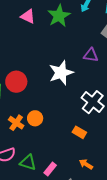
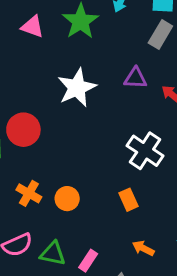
white star: (61, 73) -> (77, 88), moved
orange circle: (35, 118) -> (67, 199), moved
orange rectangle: (79, 132) -> (128, 200), turned 40

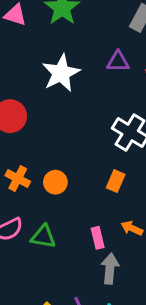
orange rectangle: (128, 200) -> (116, 181), turned 50
pink rectangle: (88, 261) -> (98, 238), moved, turned -45

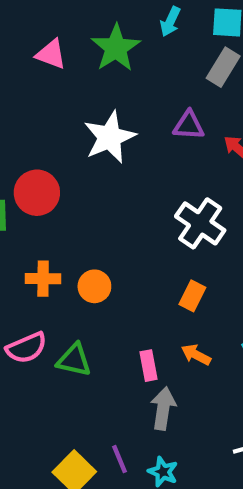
orange cross: (18, 178) -> (43, 279), turned -30
orange rectangle: (116, 181) -> (192, 296), moved

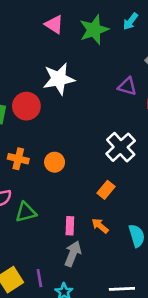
white star: (110, 137) -> (59, 79), moved
orange circle: (94, 286) -> (55, 162), moved
green triangle: (74, 360) -> (26, 212), turned -40

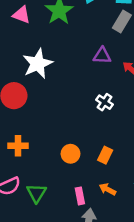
white cross: (121, 147) -> (104, 102), moved, size x0.6
orange circle: (55, 162) -> (71, 154), moved
green triangle: (26, 212) -> (36, 193), turned -30

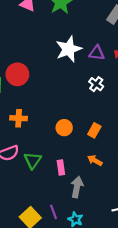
purple triangle: (102, 56) -> (97, 53), moved
white star: (38, 64) -> (69, 49), moved
pink rectangle: (80, 196) -> (61, 167), moved

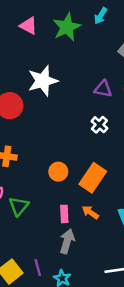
white star: (69, 49) -> (43, 81), moved
orange rectangle: (94, 130) -> (93, 178), size x1.6
pink rectangle: (61, 167) -> (64, 214), moved

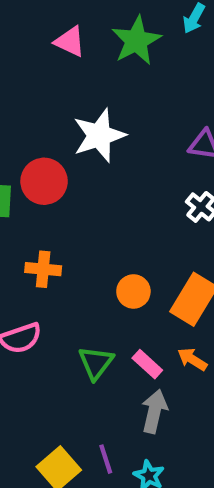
green triangle: (19, 206) -> (96, 363), moved
pink rectangle: (64, 214) -> (147, 364), turned -42

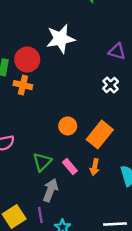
orange cross: (43, 269) -> (23, 85), moved
orange arrow: (192, 359) -> (95, 167), turned -119
gray arrow: (154, 411) -> (50, 190), moved

